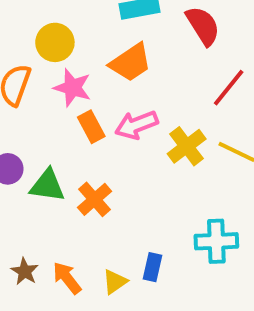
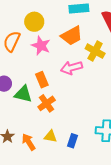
orange rectangle: (91, 127) -> (42, 80), moved
yellow cross: (187, 146) -> (95, 51), moved, turned -30
yellow triangle: (115, 282) -> (50, 136), moved, turned 40

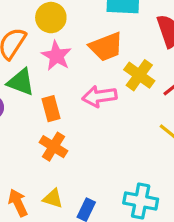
green triangle: (23, 94) -> (21, 82), moved
orange cross: (47, 103) -> (53, 147), turned -30

